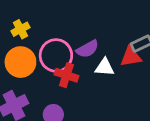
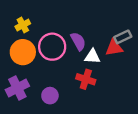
purple semicircle: (87, 49) -> (78, 41), turned -90
red cross: (66, 75) -> (86, 79), moved

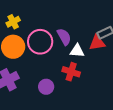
purple circle: (50, 96) -> (46, 87), moved

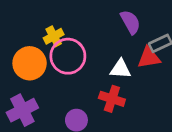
yellow cross: (13, 22) -> (54, 36), moved
purple semicircle: (64, 37) -> (130, 22), moved

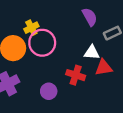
red triangle: (149, 58) -> (104, 68), moved
white triangle: (120, 69) -> (92, 52), moved

